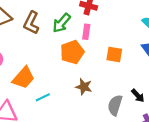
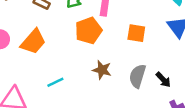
orange trapezoid: (23, 78) -> (33, 42), moved
gray semicircle: (115, 105) -> (138, 76), moved

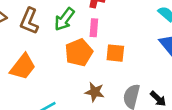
orange square: (136, 33) -> (115, 53), moved

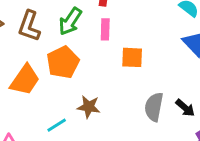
orange pentagon: (79, 52) -> (63, 62), moved
brown star: (95, 92) -> (89, 107), moved

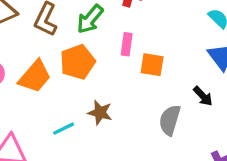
pink rectangle: (105, 29) -> (127, 44), moved
black arrow: (185, 108) -> (203, 96), moved

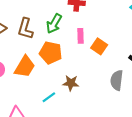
orange pentagon: (78, 62) -> (51, 53), turned -30
orange square: (152, 65) -> (99, 46), turned 35

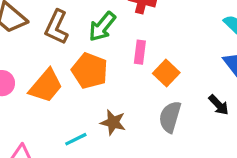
gray semicircle: (117, 80) -> (170, 117), moved

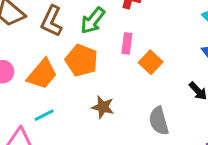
gray semicircle: (170, 117) -> (159, 121), moved, turned -32
cyan line: (76, 139) -> (44, 115), moved

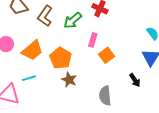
orange pentagon: (82, 60) -> (61, 58), moved

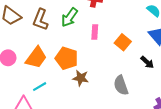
orange square: (107, 55) -> (123, 42), moved

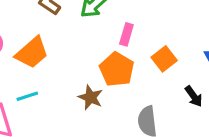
orange pentagon: (67, 58) -> (117, 69), moved

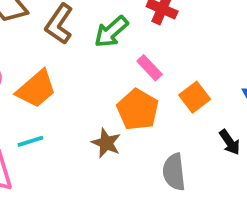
pink rectangle: (126, 34) -> (150, 68), turned -60

